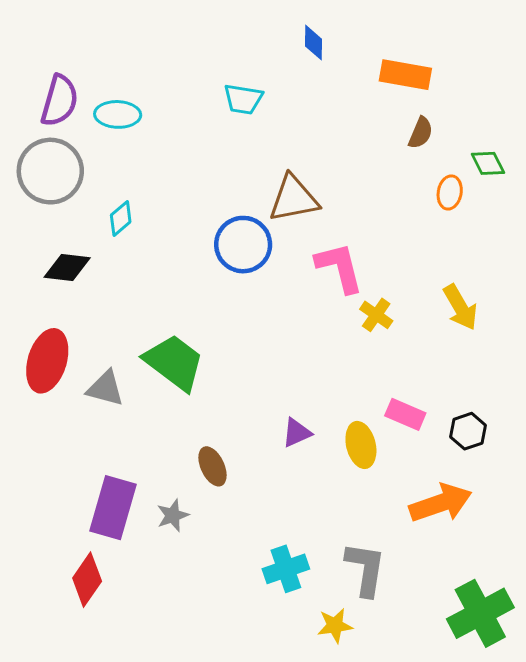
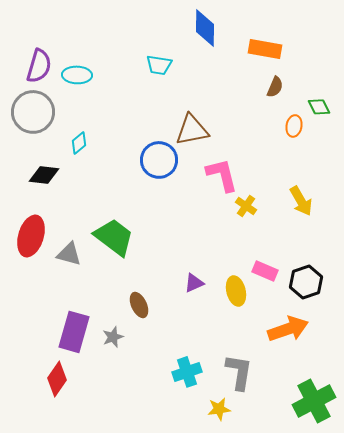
blue diamond: (313, 43) -> (205, 28), size x1.6
black hexagon: (468, 431) -> (306, 282), size x1.4

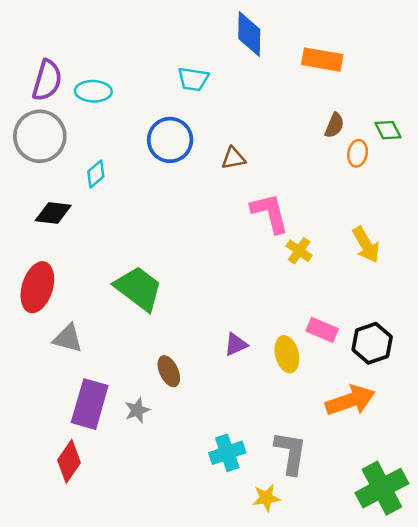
brown semicircle: (275, 87) -> (334, 125), moved
brown triangle: (192, 130) -> (233, 158), size x0.6
blue circle: (159, 160) -> (170, 140), moved
gray triangle: (69, 254) -> (68, 338), moved

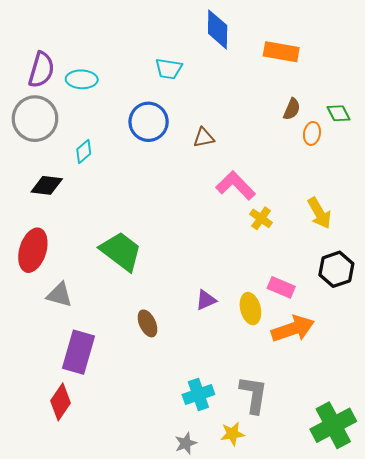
pink L-shape: (270, 213) -> (236, 185), turned -30
black hexagon: (372, 343) -> (336, 269), moved
orange arrow: (350, 400) -> (293, 329), moved
gray star: (137, 410) -> (186, 443), moved

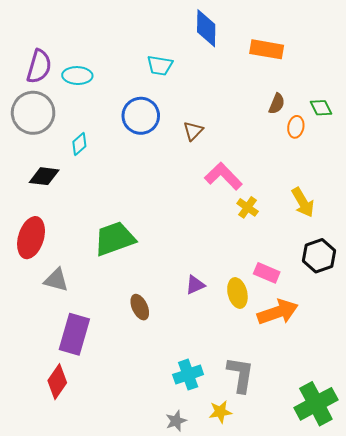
brown triangle: (204, 138) -> (193, 131), turned -35
green trapezoid: (121, 251) -> (115, 239), turned -57

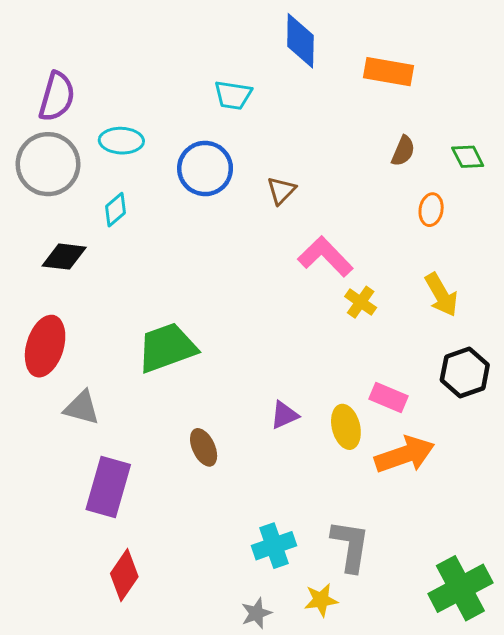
cyan ellipse: (77, 76) -> (121, 141), moved
orange ellipse: (296, 127) -> (431, 210), moved
red diamond: (57, 382) -> (124, 575), moved

